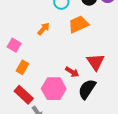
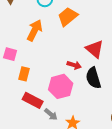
orange arrow: (44, 29) -> (35, 30), size x1.5
black semicircle: (87, 89) -> (93, 78), turned -35

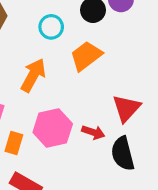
red triangle: (95, 49) -> (126, 108), turned 30
pink hexagon: (61, 86) -> (53, 128), moved

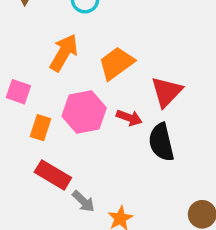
orange trapezoid: (86, 56) -> (116, 63), moved

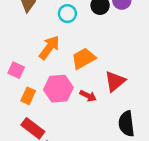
black semicircle: (161, 142) -> (126, 124), moved

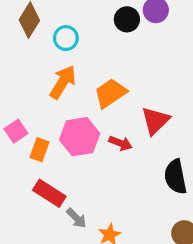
cyan circle: (67, 14) -> (66, 38), moved
pink square: (16, 70) -> (16, 131), moved, turned 35

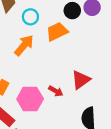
orange trapezoid: (110, 93) -> (57, 32), moved
pink hexagon: (80, 137) -> (30, 99), moved

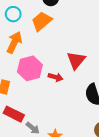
pink hexagon: (30, 99) -> (30, 68), moved

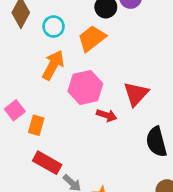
pink hexagon: (30, 68) -> (85, 88), moved

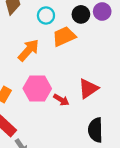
cyan circle: (54, 26) -> (46, 15), moved
pink hexagon: (85, 88) -> (37, 89), moved

